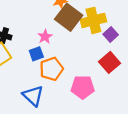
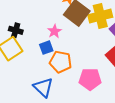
orange pentagon: (51, 69) -> (61, 62), turned 30

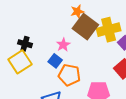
blue square: (46, 48) -> (55, 61), turned -32

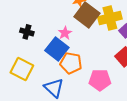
blue square: (55, 61) -> (57, 49), size x1.6
yellow square: (20, 62) -> (22, 69), moved, turned -30

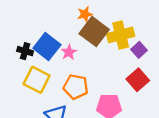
blue square: (57, 49) -> (47, 46), moved
yellow square: (22, 69) -> (37, 80), moved

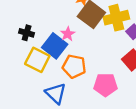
blue square: (47, 46) -> (55, 46), moved

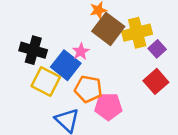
black cross: (27, 33) -> (33, 50), size x1.5
pink pentagon: (105, 85) -> (108, 107), moved

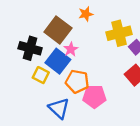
brown square: (108, 29) -> (58, 30), moved
yellow square: (46, 81) -> (41, 75), size x0.7

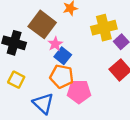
blue square: (58, 61) -> (63, 56), moved, size x0.7
yellow square: (41, 75) -> (16, 80), moved

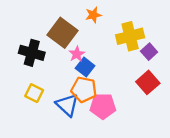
blue triangle: (43, 103) -> (67, 105), moved

